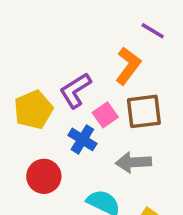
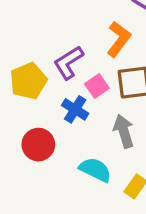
gray arrow: (133, 162) -> (124, 131), turned 76

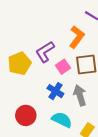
blue cross: (75, 109) -> (55, 91), moved
red circle: (38, 145) -> (26, 115), moved

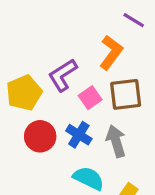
red circle: (26, 115) -> (40, 136), moved

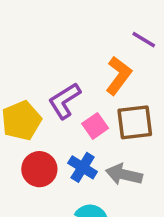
gray arrow: (116, 141) -> (124, 175), turned -60

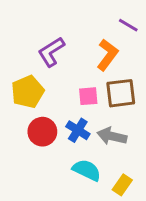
purple L-shape: (65, 101) -> (51, 52), moved
pink square: (95, 126) -> (88, 96), turned 30

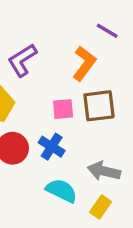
gray arrow: (112, 136) -> (104, 171), moved

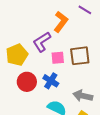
purple L-shape: (22, 60) -> (42, 42), moved
orange L-shape: (84, 63) -> (61, 22), moved

